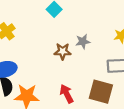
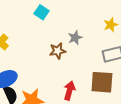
red arrow: (67, 94) -> (69, 91), turned 54

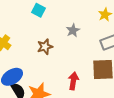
brown star: (58, 51) -> (45, 47), moved

